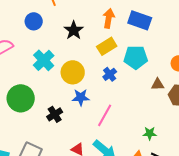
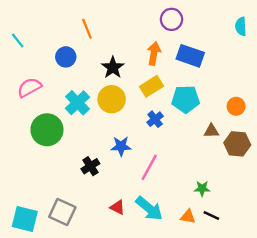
yellow circle: (73, 72) -> (112, 99), moved
green circle: (21, 98) -> (47, 130), moved

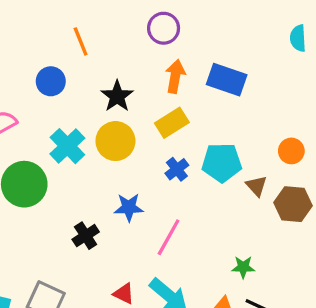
purple circle: (172, 19) -> (164, 28), moved
cyan pentagon: (186, 99) -> (222, 163), moved
brown triangle: (211, 131) -> (256, 186), turned 49

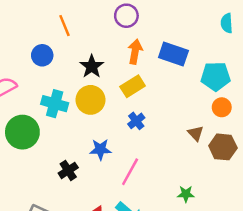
cyan cross: (67, 146) -> (55, 104), turned -30
cyan pentagon: (222, 163) -> (216, 76), moved

